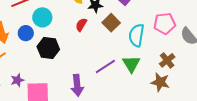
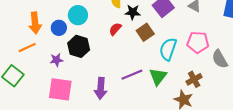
purple star: (17, 80) -> (56, 60), moved

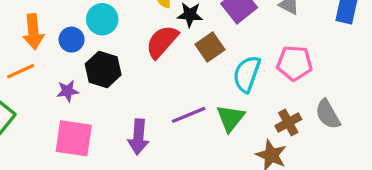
red semicircle: (115, 29) -> (162, 42), size x1.6
gray semicircle: (220, 59) -> (328, 114), moved

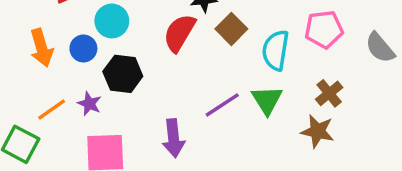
orange line: (21, 71) -> (52, 110), moved
purple star: (68, 91) -> (89, 104), turned -30
gray semicircle: (328, 114) -> (380, 48), moved

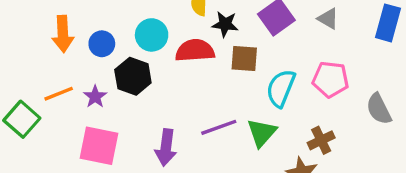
cyan circle: (112, 21) -> (152, 35), moved
brown square: (231, 29) -> (244, 58), turned 36
red semicircle: (179, 33) -> (195, 51), turned 42

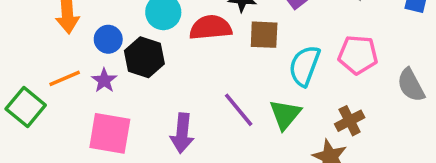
blue circle: (102, 44) -> (108, 39), moved
purple line: (219, 127) -> (239, 110), turned 72

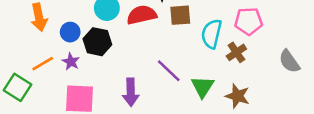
gray semicircle: (411, 85) -> (289, 61), moved
green triangle: (285, 114) -> (203, 87), moved
brown cross: (350, 121) -> (236, 52), moved

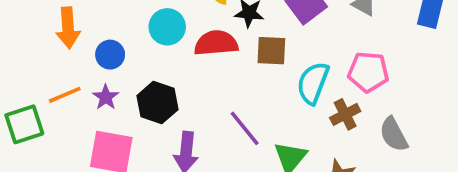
black hexagon: (97, 42) -> (158, 103), moved
gray semicircle: (289, 61) -> (394, 134), moved
green square: (18, 87) -> (24, 124), turned 32

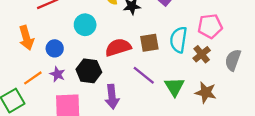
red semicircle: (216, 43) -> (118, 47), moved
brown square: (271, 51) -> (149, 43), moved
gray semicircle: (394, 134) -> (233, 60), turned 60

